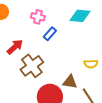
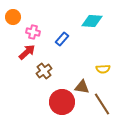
pink cross: (38, 17) -> (33, 32), moved
brown cross: (32, 66) -> (44, 71), size x0.7

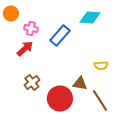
blue rectangle: (62, 39) -> (60, 36), size x1.5
brown cross: (44, 71) -> (32, 83), moved

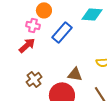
orange circle: (11, 14) -> (44, 10), moved
brown triangle: (80, 84) -> (75, 74), moved

